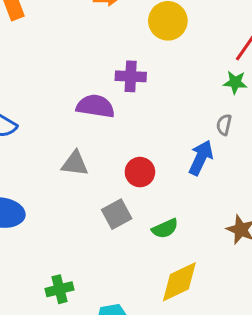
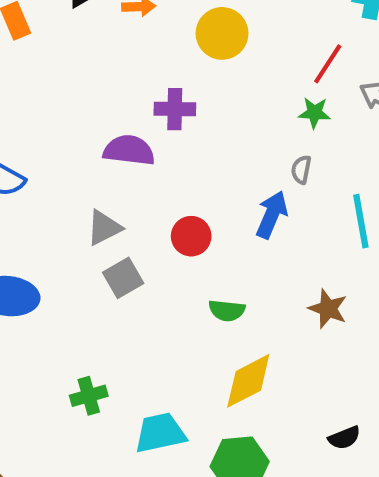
gray triangle: (75, 164) -> (104, 228), turned -32
gray square: (117, 214) -> (123, 278), moved
green semicircle: (165, 228) -> (227, 310), turned 32

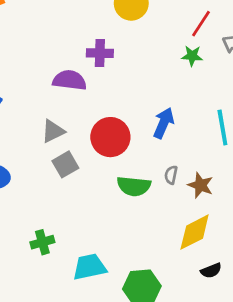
gray semicircle: (301, 170) -> (171, 175), moved
red circle: (191, 236) -> (110, 137), size x1.5
green semicircle: (227, 310) -> (134, 186), size x1.4
yellow diamond: (248, 381) -> (195, 232), moved

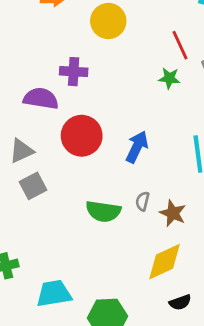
red line: (201, 24) -> (180, 45), turned -60
red circle: (110, 137) -> (82, 136), moved

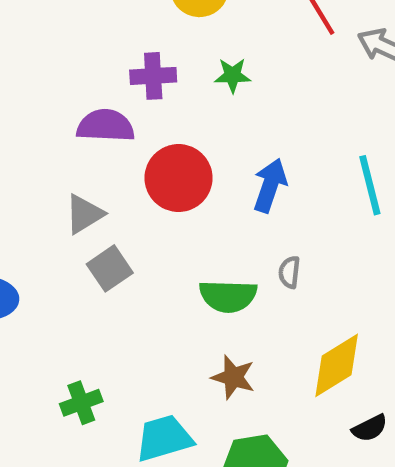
green star: (169, 78) -> (233, 75), moved
brown star: (173, 213) -> (233, 377), moved

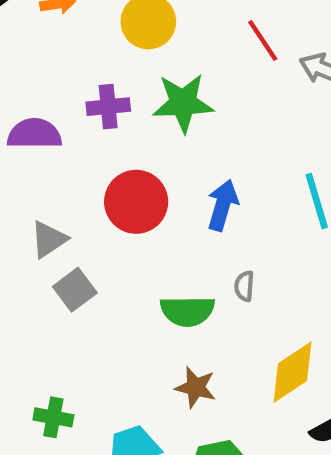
green star: (233, 75) -> (183, 103), size x1.8
purple semicircle: (106, 126) -> (34, 134), moved
green cross: (81, 403) -> (53, 417), turned 33

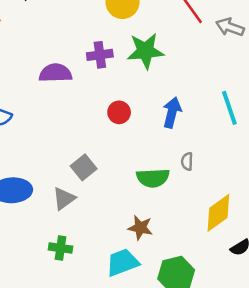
red circle: (136, 202) -> (119, 112), size x0.6
gray triangle: (49, 239) -> (64, 199), moved
brown star: (196, 387) -> (140, 228), moved
green cross: (53, 417) -> (61, 248), moved

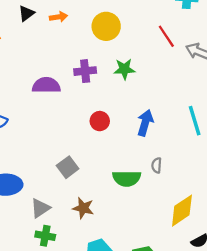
green star: (145, 51) -> (124, 69), size x0.7
gray triangle: (64, 199) -> (40, 208), moved
brown star: (140, 228) -> (83, 208), moved

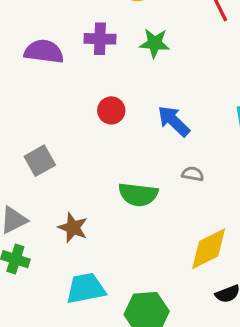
blue arrow: (145, 123) -> (174, 121), turned -70
gray semicircle: (157, 165) -> (193, 174), moved, turned 88
gray square: (68, 167) -> (40, 161), moved

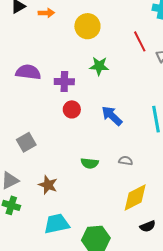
purple cross: (100, 39) -> (64, 82), moved
gray semicircle: (193, 174) -> (126, 161), moved
green semicircle: (138, 195) -> (90, 163), size x0.7

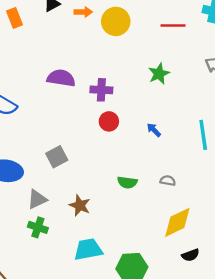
yellow circle: (87, 26) -> (116, 21), moved
red line: (140, 41) -> (173, 25), moved, turned -65
green star: (99, 66) -> (159, 74), moved, turned -30
blue arrow: (112, 116) -> (154, 130), size x0.6

